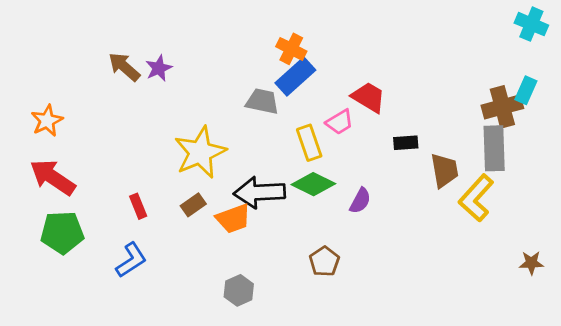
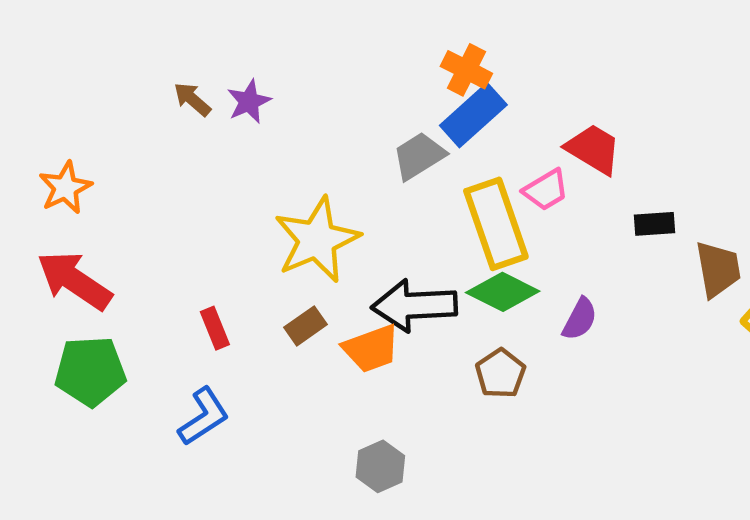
brown arrow: (124, 67) -> (192, 99), size x0.7
gray trapezoid: (262, 101) -> (419, 156), turned -44
yellow rectangle: (309, 143) -> (496, 224), size x1.5
brown pentagon: (324, 261) -> (500, 373), moved

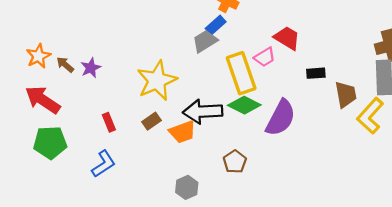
brown arrow: (192, 99) -> (65, 65), moved
purple star: (249, 102) -> (91, 68), moved
blue rectangle: (473, 115) -> (216, 25), moved, size x0.7
purple semicircle: (580, 319) -> (281, 118), size x1.8
brown pentagon: (500, 373) -> (235, 162), moved

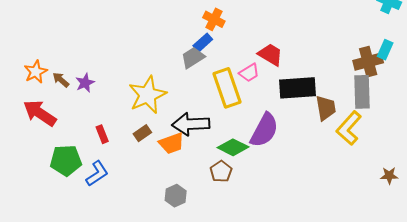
black rectangle: (316, 73) -> (298, 88), size x2.0
green diamond: (244, 105) -> (233, 147), moved
green pentagon: (50, 142) -> (66, 160), moved

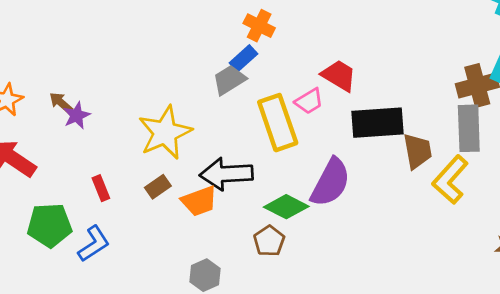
brown arrow: (61, 80) -> (61, 103), moved

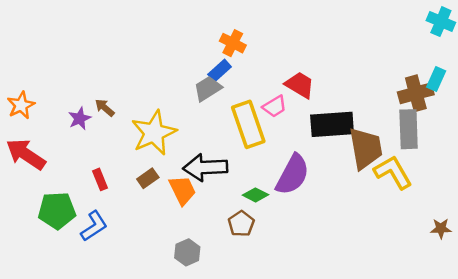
brown arrow: (61, 103) -> (105, 108), moved
brown trapezoid: (417, 151) -> (366, 148), size x1.4
yellow L-shape: (450, 180) -> (393, 172), turned 108
orange trapezoid: (199, 201) -> (183, 190), turned -96
green diamond: (286, 207) -> (255, 195), size x0.7

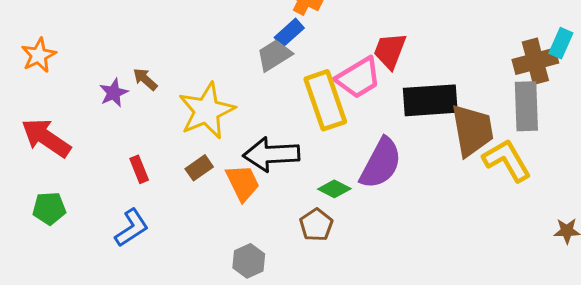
red trapezoid: (300, 85) -> (390, 51), turned -100
orange star: (21, 105) -> (39, 55), moved
pink trapezoid: (275, 106) -> (358, 78), size x1.5
green pentagon: (57, 211) -> (49, 208), moved, size x0.7

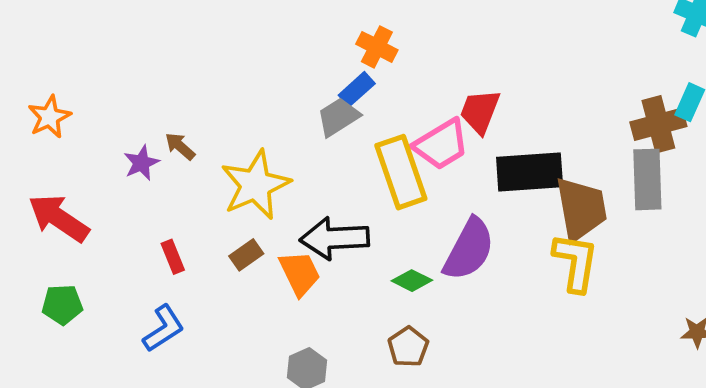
yellow L-shape: (507, 160) -> (576, 262), moved, turned 39
brown pentagon: (316, 225) -> (408, 347), moved

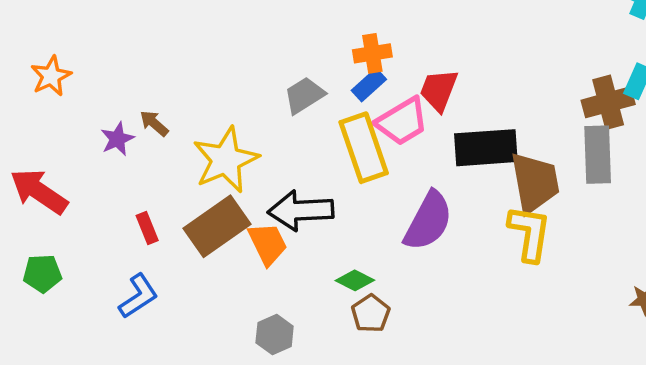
orange cross: (377, 47) -> (372, 53), moved, turned -36
blue rectangle: (357, 89) -> (369, 85), moved
orange star: (49, 117) -> (51, 76), moved
brown rectangle: (246, 255) -> (217, 226), size x2.0
green diamond: (412, 281) -> (355, 280), moved

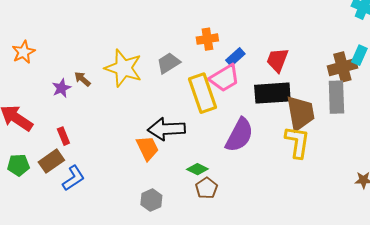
blue rectangle: (369, 85) -> (235, 57), moved
red trapezoid: (439, 90) -> (277, 60), moved
yellow star: (226, 160) -> (123, 68), moved, turned -30
brown rectangle: (217, 226) -> (51, 161), moved, size x0.7
red rectangle: (147, 228) -> (63, 136), moved

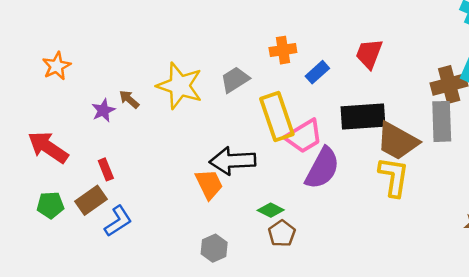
red trapezoid: (277, 60) -> (369, 54), moved
pink trapezoid: (224, 78) -> (304, 136), moved
brown trapezoid: (300, 113) -> (397, 141), turned 129

